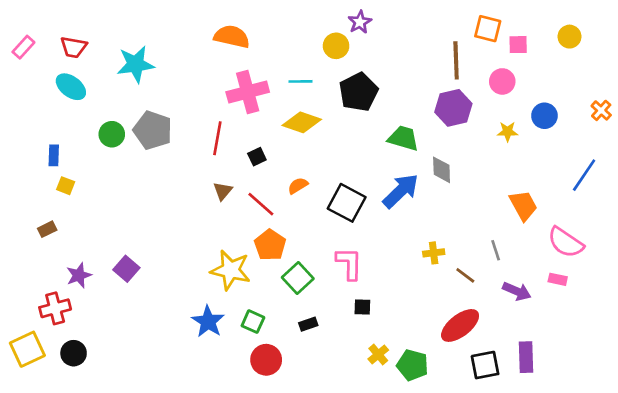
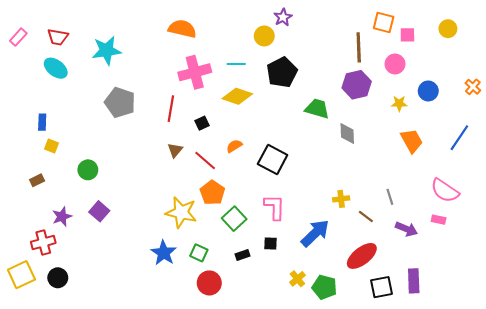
green circle: (112, 134) -> (88, 170), moved
blue arrow: (401, 191) -> (315, 233), moved
orange trapezoid: (523, 205) -> (412, 141), moved
black square: (362, 307) -> (270, 244), moved

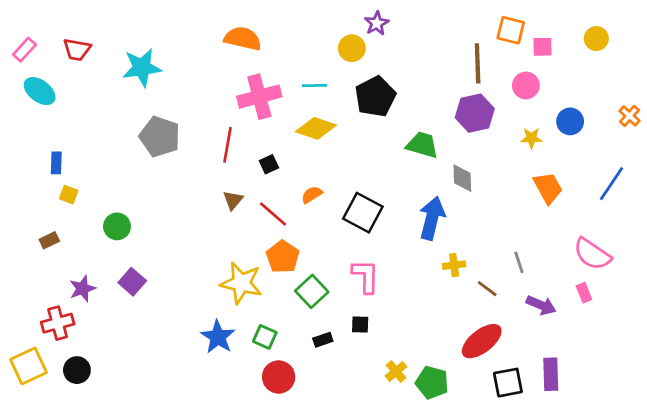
cyan ellipse: (56, 68) -> (40, 91), moved
pink rectangle: (439, 220) -> (584, 293), turned 56
blue arrow: (315, 233) -> (432, 218), moved, turned -32

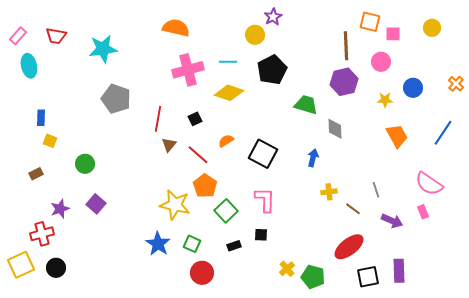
cyan ellipse: (40, 91) -> (29, 66), turned 40
red line: (227, 145) -> (158, 119), moved
blue arrow: (432, 218) -> (313, 158), size x0.6

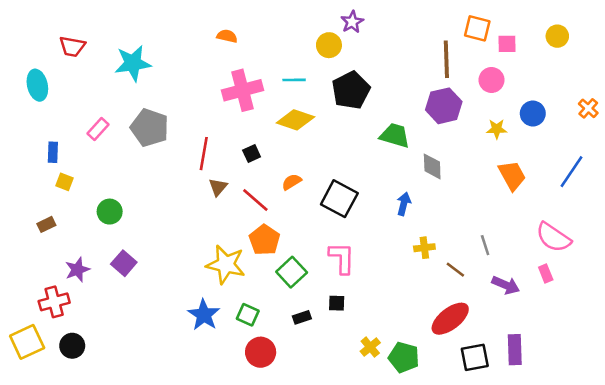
orange semicircle: (176, 28) -> (227, 36), size x0.6
pink rectangle: (18, 36) -> (98, 129), moved

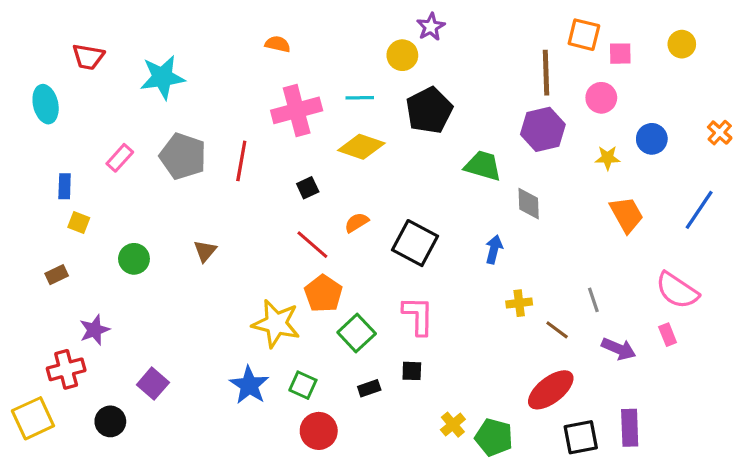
red line: (204, 154) -> (241, 161), moved
brown triangle: (218, 187) -> (205, 251), moved
purple square: (124, 263) -> (153, 384), moved
black circle: (72, 346) -> (110, 421), moved

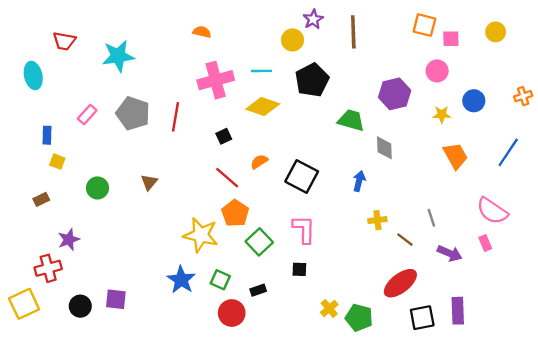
brown line: (546, 73) -> (353, 32), moved
orange cross: (720, 133) -> (523, 96), turned 30
purple square: (153, 384) -> (116, 299), moved, turned -35
black rectangle: (369, 388) -> (258, 290), moved

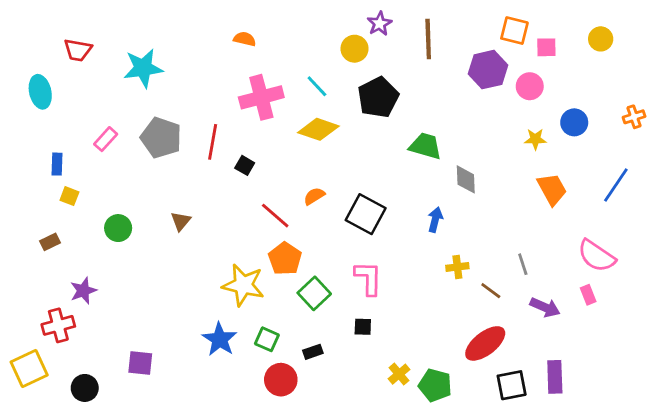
cyan line: (262, 71) -> (317, 86), turned 48
purple hexagon: (395, 94) -> (488, 70), moved
black square: (224, 136) -> (245, 165), moved, turned -35
black circle: (80, 306) -> (85, 388), moved

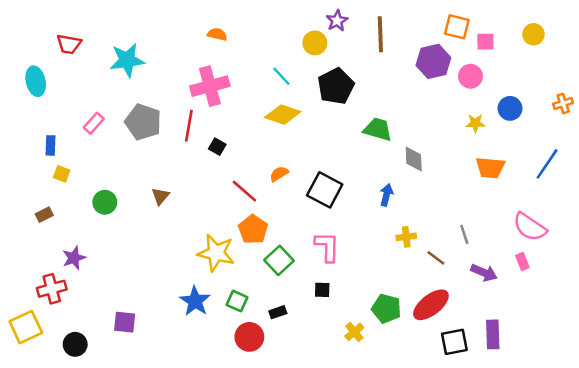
pink cross: (261, 97) -> (210, 86), moved
orange trapezoid: (552, 189) -> (490, 168), turned 124
green pentagon: (435, 385) -> (386, 308), moved

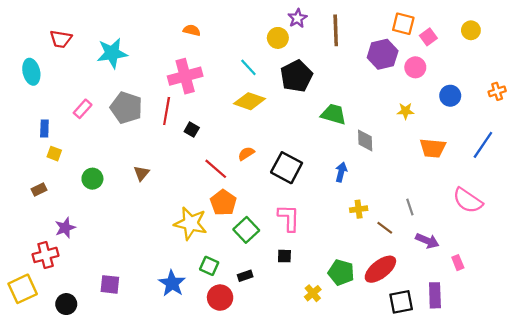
pink square: (485, 42) -> (428, 37), turned -35
yellow star: (475, 123) -> (405, 111), moved
pink rectangle: (522, 262) -> (458, 263), moved
blue star: (195, 301) -> (172, 283), moved

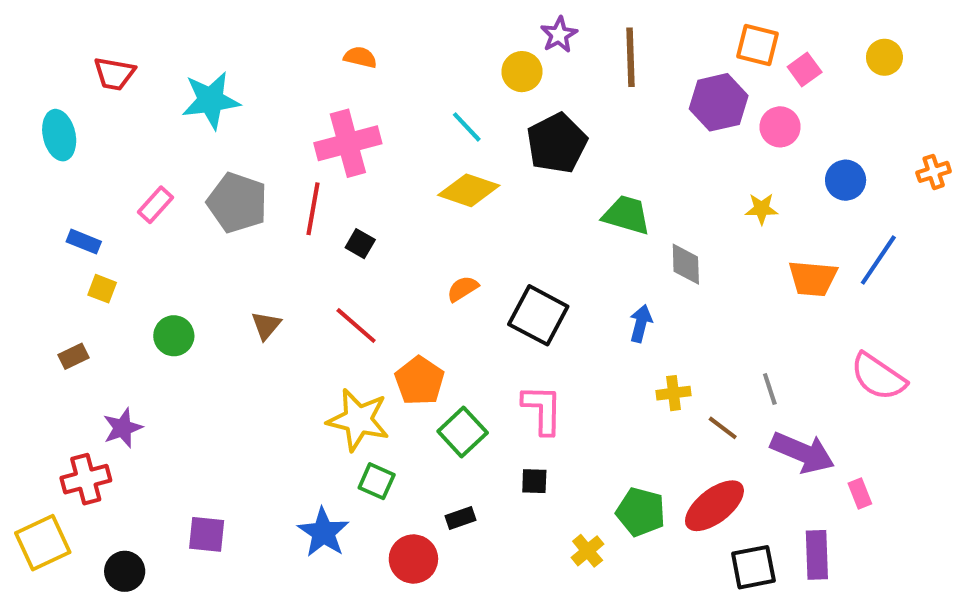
blue rectangle: (44, 128) -> (84, 242), turned -70
blue line: (483, 145) -> (878, 260), moved
red line: (216, 169) -> (356, 326), moved
purple arrow: (427, 241) -> (803, 452), size x1.4
green square: (209, 266) -> (377, 481), moved

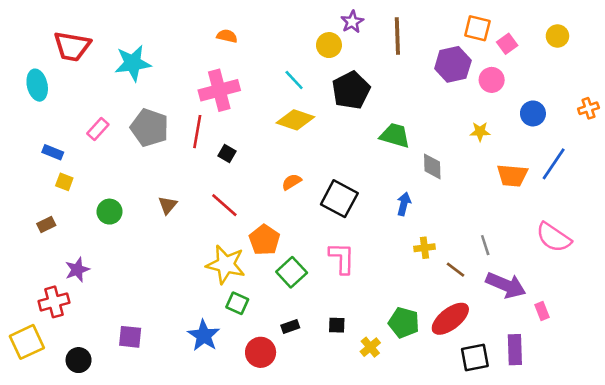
red trapezoid: (114, 74) -> (72, 46), size x1.4
black square: (534, 481) -> (337, 325), moved

